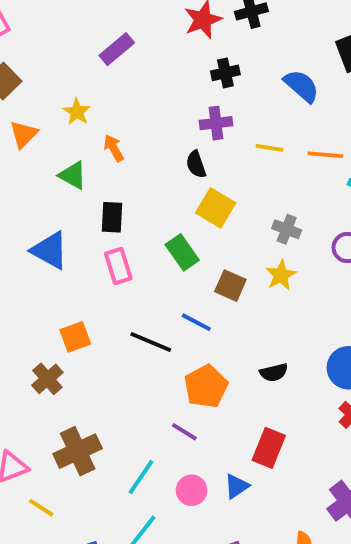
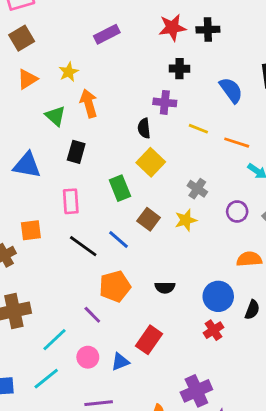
orange arrow: (114, 148) -> (89, 103), size x1.4
blue triangle: (50, 250) -> (27, 165), turned -32
pink rectangle: (118, 266) -> (71, 201), moved

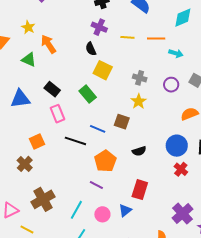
purple cross: (165, 102) -> (99, 27), turned 35
black rectangle: (76, 152) -> (52, 89), moved, turned -49
brown square: (149, 219) -> (122, 122), moved

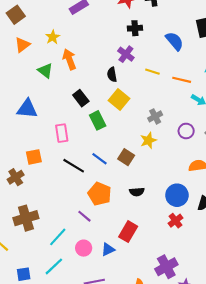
gray cross: (140, 78) -> (155, 116), turned 32
black rectangle: (52, 89) -> (81, 98), moved
orange pentagon: (105, 161) -> (100, 194), turned -30

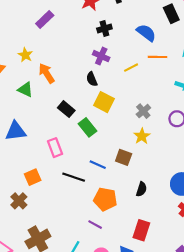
yellow line: (152, 72) -> (131, 68), turned -32
orange line: (182, 80) -> (158, 57), moved
black semicircle: (137, 192) -> (141, 189), turned -56

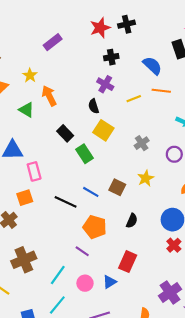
yellow star: (142, 136) -> (146, 178), moved
pink rectangle: (55, 148) -> (34, 171), moved

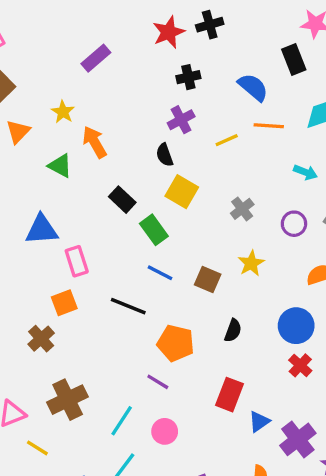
purple cross: (105, 84) -> (181, 120), turned 35
blue line: (91, 192) -> (160, 273), moved
blue triangle: (110, 282) -> (259, 422), moved

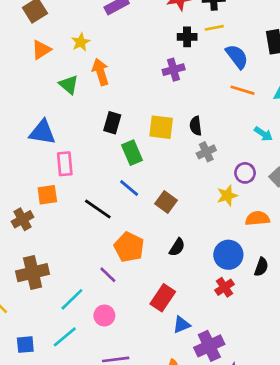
yellow line: (227, 140) -> (214, 28), moved
black semicircle: (165, 155) -> (196, 126), moved
yellow square: (182, 192) -> (161, 127), turned -36
black rectangle: (122, 200) -> (112, 123), turned 50
yellow star: (251, 263) -> (227, 196), moved

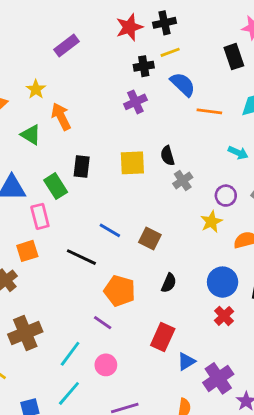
blue semicircle: (237, 57) -> (183, 84), moved
green rectangle: (132, 153) -> (56, 186), moved

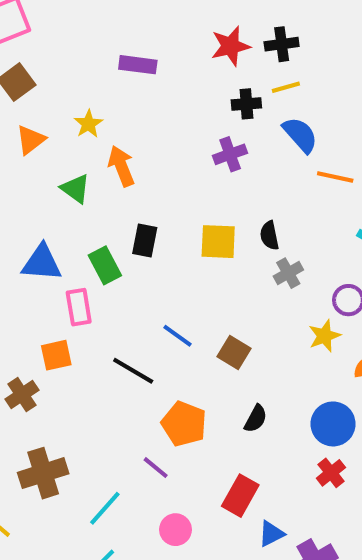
purple rectangle: (66, 46) -> (138, 65), turned 40
pink circle: (106, 365) -> (175, 530), moved

